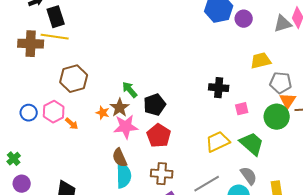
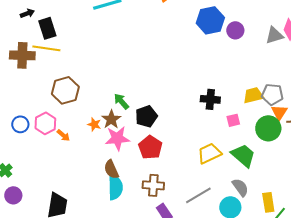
yellow trapezoid: (261, 61) -> (253, 95), moved

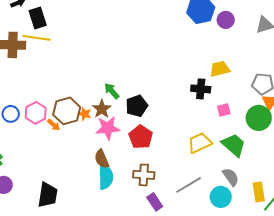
brown hexagon: (65, 90) -> (67, 111), moved
yellow trapezoid: (253, 95) -> (220, 69), moved

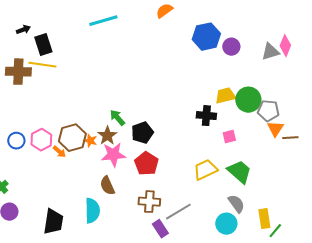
green circle: (259, 118) -> (248, 100), moved
cyan semicircle: (106, 177) -> (92, 211), moved
gray line: (189, 185) -> (178, 212), moved

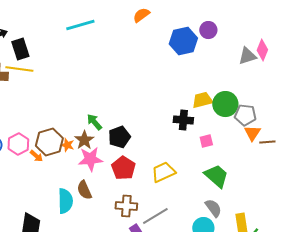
purple circle: (231, 47) -> (208, 30), moved
yellow trapezoid: (205, 170) -> (163, 172), moved
cyan semicircle: (92, 211) -> (65, 201), moved

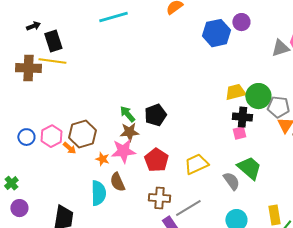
black cross: (183, 120) -> (242, 117), moved
black pentagon: (119, 137) -> (155, 115), moved
brown star: (84, 140) -> (129, 132), moved, turned 30
orange star: (67, 145) -> (102, 159), moved
gray semicircle: (213, 208) -> (231, 181), moved

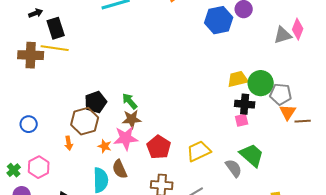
black pentagon: (155, 115) -> (96, 102), moved
pink hexagon: (51, 136) -> (39, 167), moved
orange arrow: (69, 148) -> (69, 143), moved, turned 40

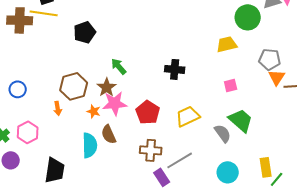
green circle: (261, 83) -> (248, 17), moved
black pentagon: (96, 102) -> (85, 32), moved
black cross: (245, 104) -> (175, 69), moved
brown star: (132, 119) -> (107, 87), moved, turned -30

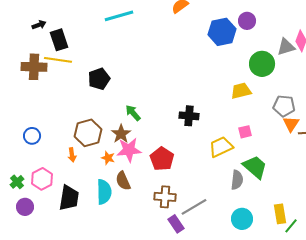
yellow trapezoid: (188, 116) -> (221, 147), moved
gray semicircle: (223, 133) -> (237, 180), turned 42
black trapezoid: (55, 170) -> (69, 198), moved

